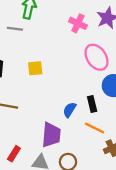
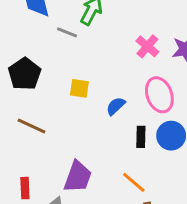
black rectangle: (92, 104) -> (141, 137), moved
blue semicircle: (70, 110) -> (116, 106), moved
red rectangle: (14, 154) -> (25, 188), turned -49

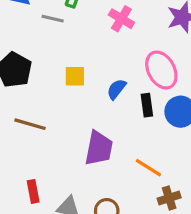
pink cross: (147, 46) -> (121, 19), moved
black rectangle: (141, 137) -> (147, 105), moved
purple trapezoid: (78, 177) -> (99, 148), moved

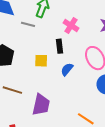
black rectangle: (147, 105) -> (59, 46), moved
purple trapezoid: (99, 148) -> (41, 105), moved

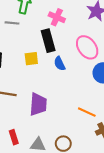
black rectangle: (59, 46) -> (48, 41), size x1.5
blue semicircle: (67, 69) -> (60, 64), turned -56

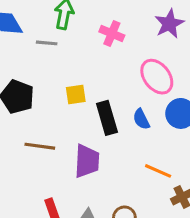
black rectangle: (48, 41) -> (107, 118), moved
blue semicircle: (60, 64) -> (141, 119), moved

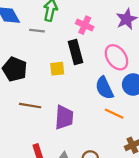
black rectangle: (107, 118) -> (75, 52), moved
blue semicircle: (141, 119) -> (104, 88), size x1.5
orange line: (158, 171) -> (114, 114), moved

